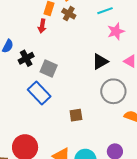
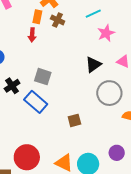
black cross: (26, 58) -> (12, 86), moved

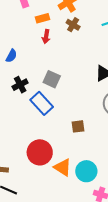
orange rectangle: (37, 17) -> (42, 18), moved, turned 56
red circle: (27, 157) -> (40, 152), moved

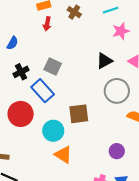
brown square: (78, 126) -> (79, 114), size x1.5
red circle: (40, 152) -> (21, 114), moved
cyan circle: (86, 171) -> (53, 131), moved

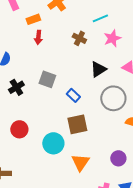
brown cross: (74, 12) -> (79, 38), moved
blue rectangle: (43, 91) -> (73, 95), moved, size x0.6
red circle: (21, 114) -> (19, 129), size x0.7
orange triangle: (63, 155) -> (80, 162), moved, turned 36

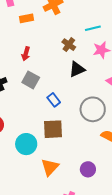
red arrow: (38, 37) -> (26, 54), moved
black triangle: (98, 69) -> (77, 69), moved

